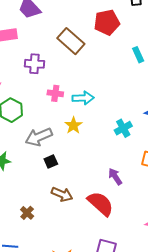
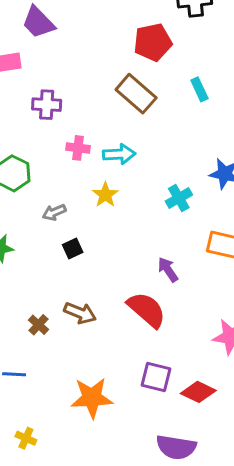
brown rectangle: (71, 41) -> (136, 94), moved
gray arrow: (39, 137) -> (54, 212), size x0.6
brown arrow: (62, 194) -> (80, 313), moved

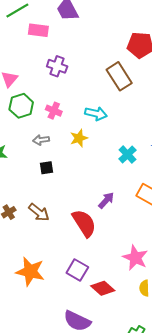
pink cross: (78, 148) -> (54, 111), moved
cyan cross: (179, 198) -> (127, 155), turned -30
purple arrow: (168, 270) -> (106, 200), turned 60

